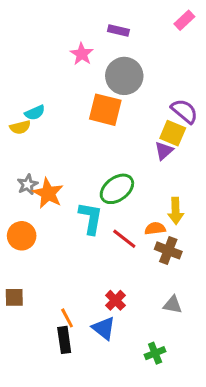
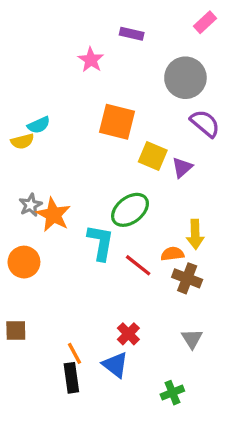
gray circle: (124, 76) -> (185, 78), moved
yellow square: (173, 133) -> (153, 156), moved
gray triangle: (173, 305) -> (192, 339), turned 48

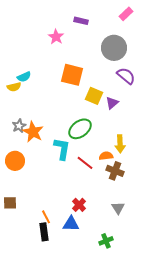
blue triangle: (115, 365) -> (71, 224), turned -36

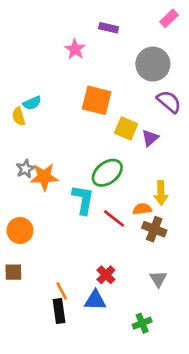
yellow semicircle: (14, 87) -> (19, 116), turned 88
orange star: (33, 132) -> (44, 177), turned -30
orange circle: (15, 161) -> (20, 230), moved

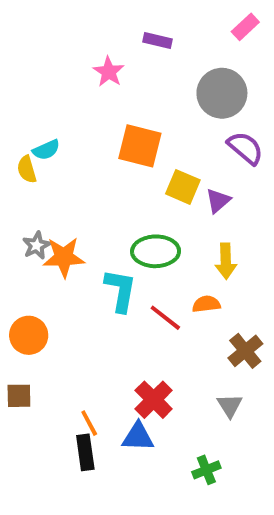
green ellipse: (107, 173) -> (156, 251), turned 36
yellow arrow: (161, 193) -> (226, 261), moved
brown cross: (154, 229) -> (245, 351), moved, turned 30
red cross: (106, 275) -> (154, 400), size x1.4

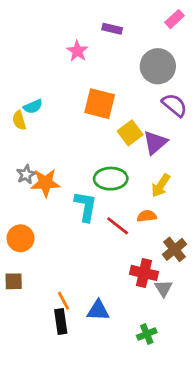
yellow square: (183, 187) -> (130, 133), turned 30
purple triangle: (218, 201) -> (155, 143), size x1.4
yellow arrow: (226, 261) -> (161, 186), turned 35
red cross: (154, 400) -> (144, 273), moved, turned -32

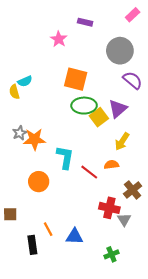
yellow square: (130, 133) -> (99, 117), moved
green ellipse: (111, 179) -> (84, 106), moved
orange circle: (21, 238) -> (39, 182), moved
black rectangle: (61, 322) -> (32, 245), moved

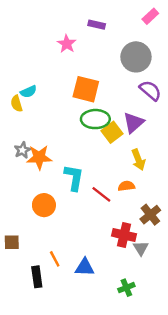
yellow arrow: (122, 141) -> (138, 160), turned -54

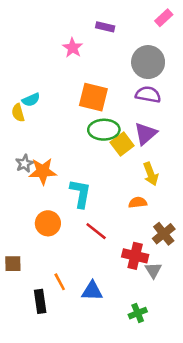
purple semicircle: (150, 90) -> (148, 95), moved, turned -30
red line: (101, 194) -> (96, 231), moved

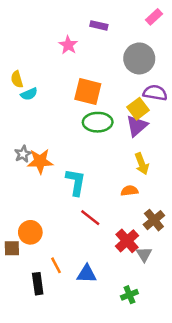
purple semicircle: (148, 95) -> (155, 93), moved
yellow semicircle: (18, 113) -> (17, 79), moved
yellow square: (122, 144) -> (138, 109), moved
orange circle: (48, 223) -> (30, 232), moved
red cross: (135, 256) -> (127, 241), turned 35

